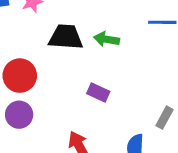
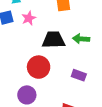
red circle: (20, 76) -> (39, 67), moved

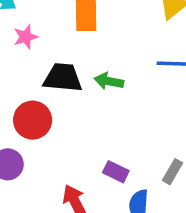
purple rectangle: (79, 75) -> (116, 172), moved

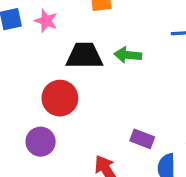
pink star: (26, 37) -> (46, 21), turned -30

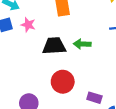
red circle: (60, 98) -> (63, 82), moved

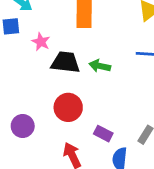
pink star: (28, 25) -> (41, 42), moved

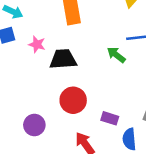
green arrow: (100, 66) -> (116, 55), moved, turned 36

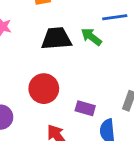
black trapezoid: (63, 59) -> (56, 39), moved

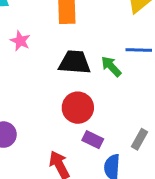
red circle: (44, 89) -> (78, 108), moved

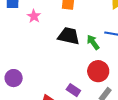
red circle: (78, 108) -> (98, 71), moved

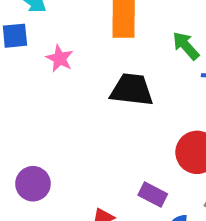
green arrow: (93, 42) -> (186, 46), moved

